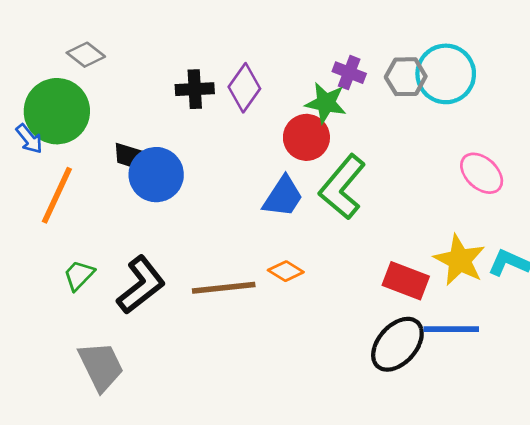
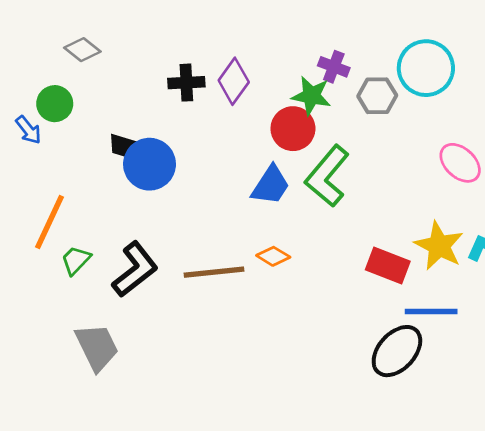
gray hexagon: (406, 77) -> (377, 96), moved
green circle: (57, 111) -> (55, 104), size x0.6
orange line: (57, 195) -> (49, 222), moved
black ellipse: (397, 344) -> (397, 351), moved

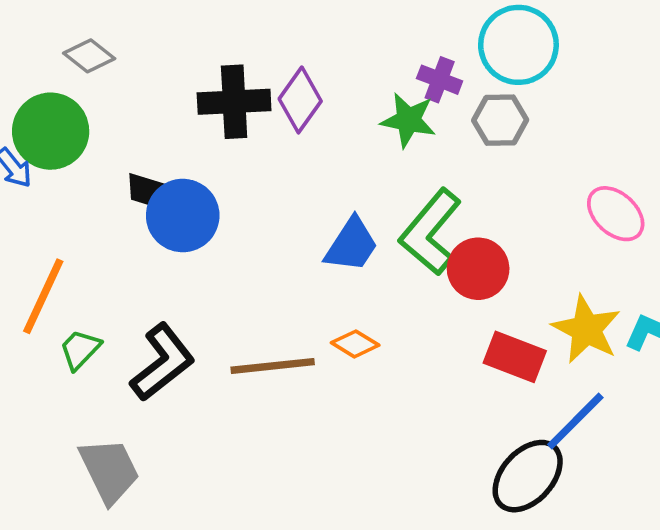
cyan circle: (426, 68) -> (518, 45), moved
black cross: (186, 83) -> (234, 102), size x1.4
green circle: (55, 104) -> (51, 131), size x1.5
red circle: (293, 129) -> (478, 269), moved
blue line: (431, 312) -> (575, 421), turned -45

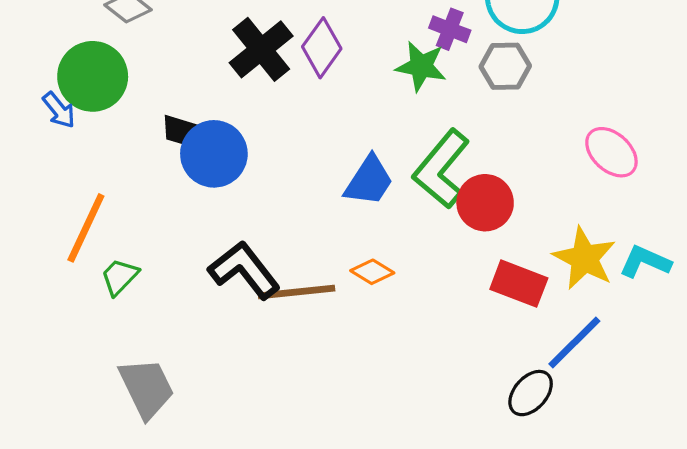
black cross: (234, 102) -> (261, 49), turned -36
black L-shape: (163, 362) -> (244, 270), moved, turned -90
black ellipse: (528, 476) -> (531, 393), size x0.7

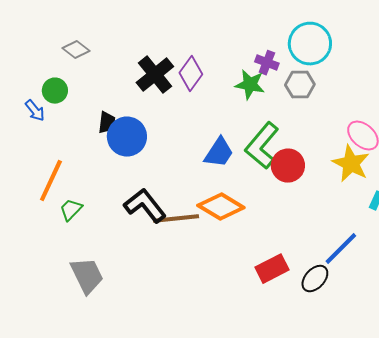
green circle: (93, 76) -> (55, 91), size x0.6
black trapezoid: (180, 130) -> (107, 123), turned -100
yellow star: (584, 258) -> (351, 164), moved
orange diamond: (372, 272) -> (221, 207), size x1.8
red rectangle: (519, 284) -> (272, 269), moved, turned -48

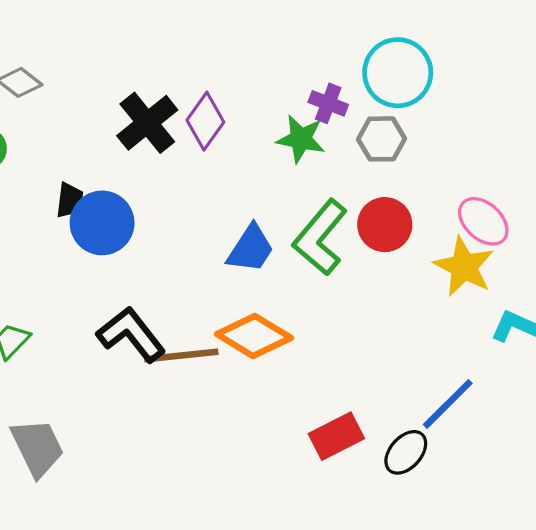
red circle: (288, 166) -> (385, 225), moved

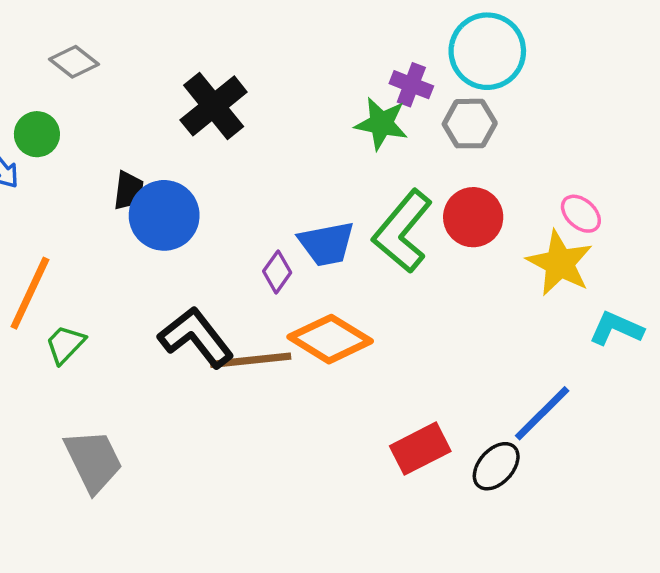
purple diamond: (205, 121) -> (277, 272), moved, size x0.7
pink ellipse: (483, 221) -> (581, 214), size x0.7
blue trapezoid: (251, 249) -> (327, 244), turned 46

